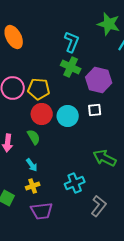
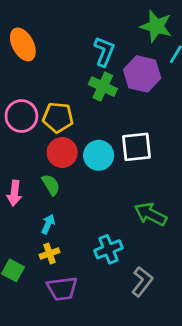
purple hexagon: (99, 80) -> (142, 74), moved
white square: (95, 110) -> (137, 147), size x1.6
cyan arrow: (32, 165) -> (48, 224), turned -120

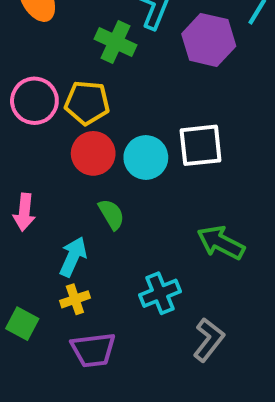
green cross: (103, 87) -> (115, 42), moved
green semicircle: (51, 185) -> (111, 214), moved
cyan arrow: (48, 224) -> (73, 257), size x1.4

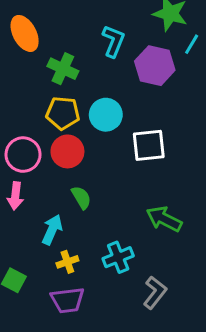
green cross: (115, 42) -> (63, 69), moved
pink circle: (34, 101) -> (23, 155), moved
cyan circle: (146, 157) -> (106, 115), moved
yellow cross: (75, 299) -> (67, 262), moved

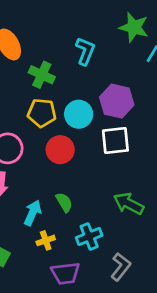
purple hexagon: (155, 66) -> (117, 101), moved
red circle: (67, 151) -> (60, 150), moved
green semicircle: (81, 197) -> (64, 202), moved
purple trapezoid: (67, 300) -> (65, 273), moved

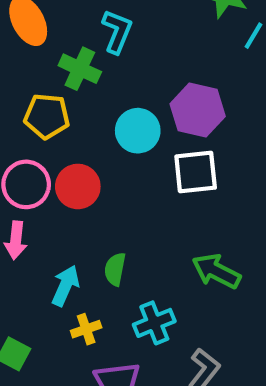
cyan L-shape: (85, 51) -> (117, 31), moved
yellow pentagon: (42, 113) -> (47, 116), moved
red circle: (60, 150) -> (78, 186), moved
green semicircle: (64, 202) -> (115, 269), turned -138

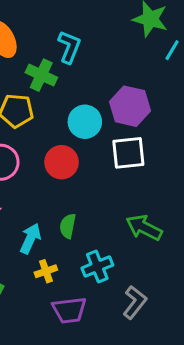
red circle: (78, 186) -> (62, 162), moved

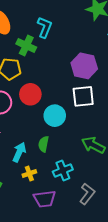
cyan circle: (85, 122) -> (55, 116), moved
red circle: (62, 162) -> (30, 94), moved

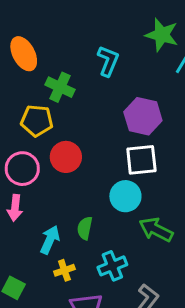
cyan L-shape: (45, 27) -> (108, 61), moved
cyan circle: (55, 116) -> (125, 196), moved

